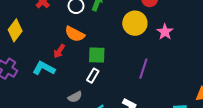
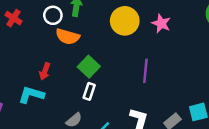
orange semicircle: (75, 34) -> (68, 37), moved
green square: (97, 55) -> (89, 67), turned -36

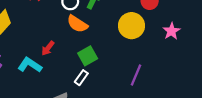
pink star: (161, 23) -> (172, 31), moved

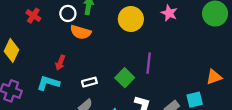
green square: (88, 56) -> (125, 78), moved
white rectangle: (81, 78) -> (89, 82), moved, turned 56

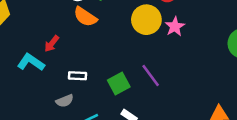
pink star: (169, 13) -> (175, 27), moved
purple line: (149, 63) -> (151, 75), turned -60

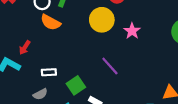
pink star: (175, 27) -> (132, 31), moved
green square: (119, 83) -> (76, 85), moved

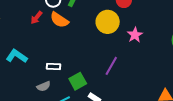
red arrow: (25, 48) -> (36, 18), moved
purple line: (110, 66) -> (111, 66), turned 66

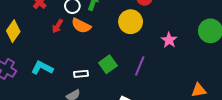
pink star: (135, 35) -> (169, 40), moved
green square: (78, 81) -> (108, 64), moved

